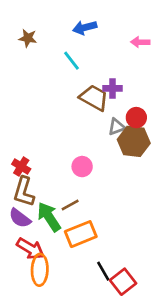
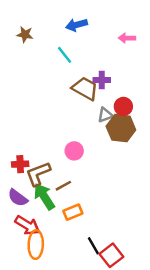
red cross: (21, 167) -> (20, 164), moved, turned -35
brown L-shape: (24, 192) -> (38, 174), moved, turned 52
orange rectangle: (81, 234) -> (73, 212), size x0.7

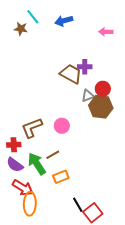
cyan line: (65, 55) -> (33, 17), moved
red cross: (20, 164) -> (14, 145), moved
brown L-shape: (38, 174) -> (32, 128), moved

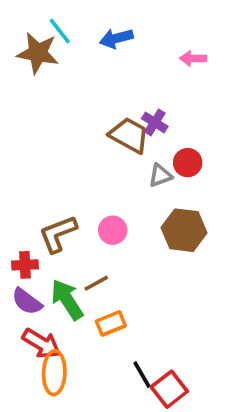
brown star: (21, 29) -> (38, 53), size x1.6
purple cross: (85, 67) -> (155, 122), turned 32
brown hexagon: (101, 107) -> (184, 230), moved

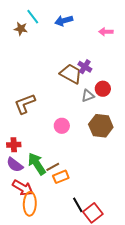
brown star: (38, 53) -> (21, 29), size x0.6
brown L-shape: (58, 234) -> (25, 104), moved
brown line: (96, 283) -> (53, 167), moved

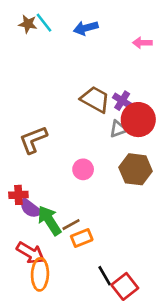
brown star: (21, 29) -> (28, 24), moved
purple cross: (85, 67) -> (122, 101), moved
red circle: (103, 89) -> (138, 120), size x1.6
purple semicircle: (15, 165) -> (31, 208), moved

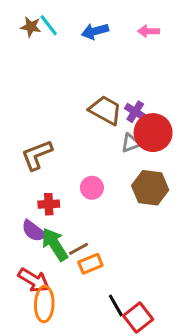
pink arrow: (142, 43) -> (149, 31), moved
red cross: (18, 195) -> (49, 204), moved

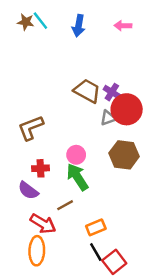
blue arrow: (95, 31) -> (79, 26), turned -65
green arrow: (55, 244) -> (77, 177), moved
orange rectangle: (90, 264) -> (96, 227), moved
red arrow: (34, 280) -> (43, 224), moved

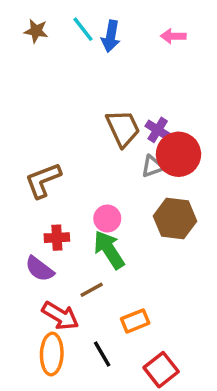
cyan line: (40, 21) -> (83, 29), moved
brown trapezoid: (87, 91) -> (123, 128), turned 36
black line: (96, 252) -> (102, 354), moved

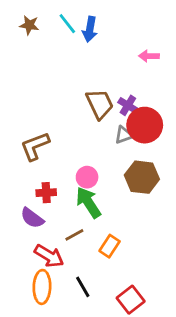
pink arrow: (173, 36) -> (149, 56), moved
orange rectangle: (135, 321) -> (110, 246), moved, turned -35

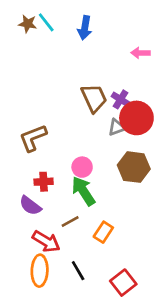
cyan line: (67, 24) -> (46, 22), moved

